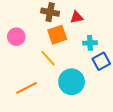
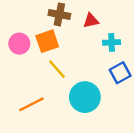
orange square: (57, 35) -> (47, 41), moved
cyan cross: (90, 43) -> (112, 42), moved

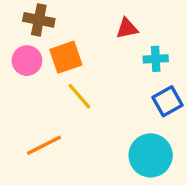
brown cross: (59, 14) -> (39, 20), moved
cyan circle: (85, 97) -> (151, 155), moved

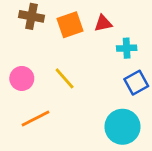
orange square: (66, 57) -> (70, 25), moved
pink circle: (27, 61) -> (22, 78), moved

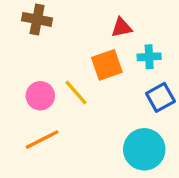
orange square: (70, 25) -> (107, 65), moved
pink circle: (22, 78) -> (40, 96), moved

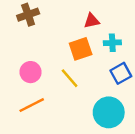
brown cross: (37, 19) -> (28, 15), turned -30
yellow line: (76, 92) -> (70, 78), moved

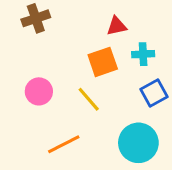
orange line: (32, 105) -> (64, 144), moved

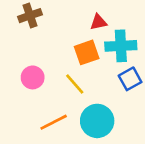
cyan cross: (143, 54) -> (121, 46), size x1.6
cyan circle: (138, 143) -> (97, 121), moved

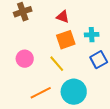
red triangle: (98, 22) -> (63, 17), moved, turned 32
cyan cross: (121, 46) -> (92, 35), size x0.6

